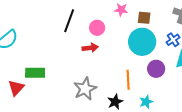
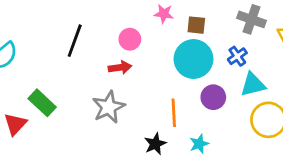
black line: (69, 21) -> (75, 41), moved
green rectangle: (35, 73) -> (42, 103), turned 42
gray star: (85, 89) -> (109, 107), moved

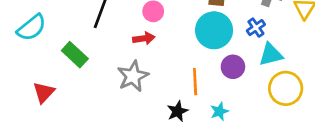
green rectangle: (42, 103) -> (75, 55), moved

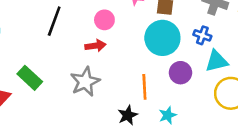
blue cross: (256, 28) -> (202, 35), turned -36
green rectangle: (75, 55) -> (30, 78), moved

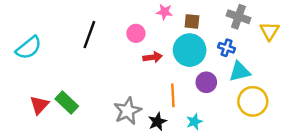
red arrow: (95, 46) -> (153, 57), moved
green rectangle: (30, 78) -> (67, 103), moved
gray star: (85, 82) -> (128, 111), moved

